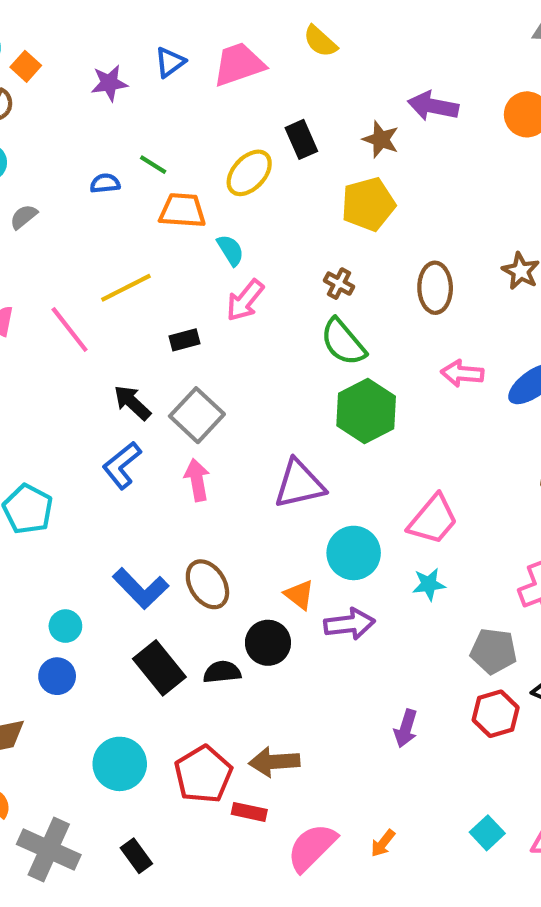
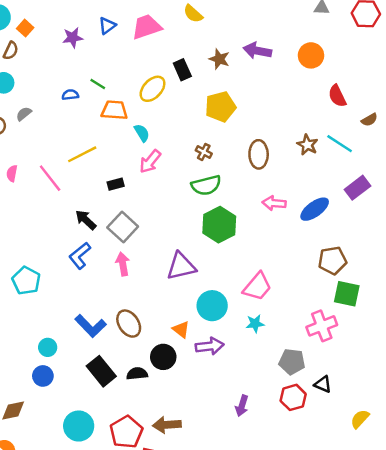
brown star: (381, 139) -> (219, 59), moved
green semicircle: (343, 342) -> (206, 185), turned -64

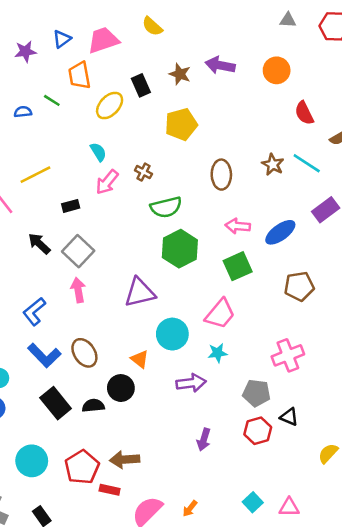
orange trapezoid: (114, 110) -> (79, 75), moved, turned -104
brown cross: (204, 152) -> (143, 172), moved
blue L-shape: (80, 256) -> (34, 311), moved
green square: (347, 294) -> (238, 266), moved, turned -36
purple arrow: (210, 346) -> (191, 383), moved

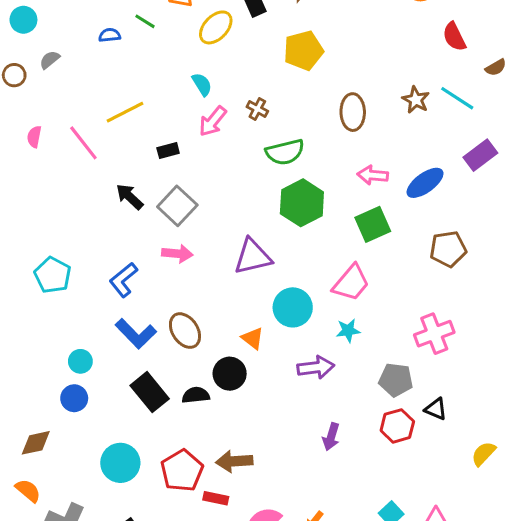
pink arrow: (78, 290) -> (177, 254), turned 105

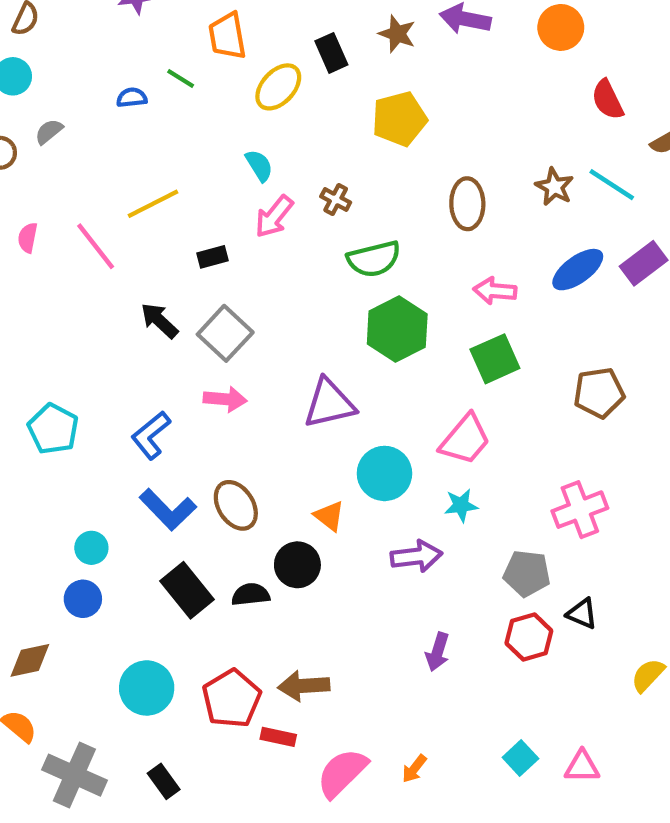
blue ellipse: (425, 183) -> (578, 270), moved

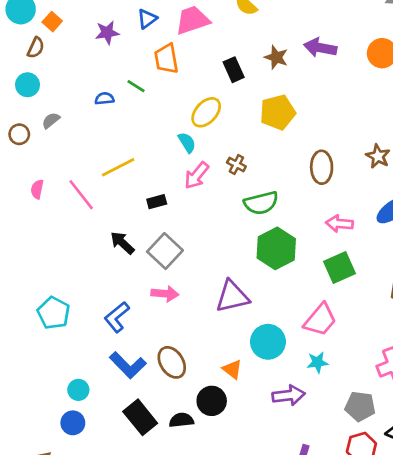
yellow ellipse: (278, 87) -> (206, 112), moved

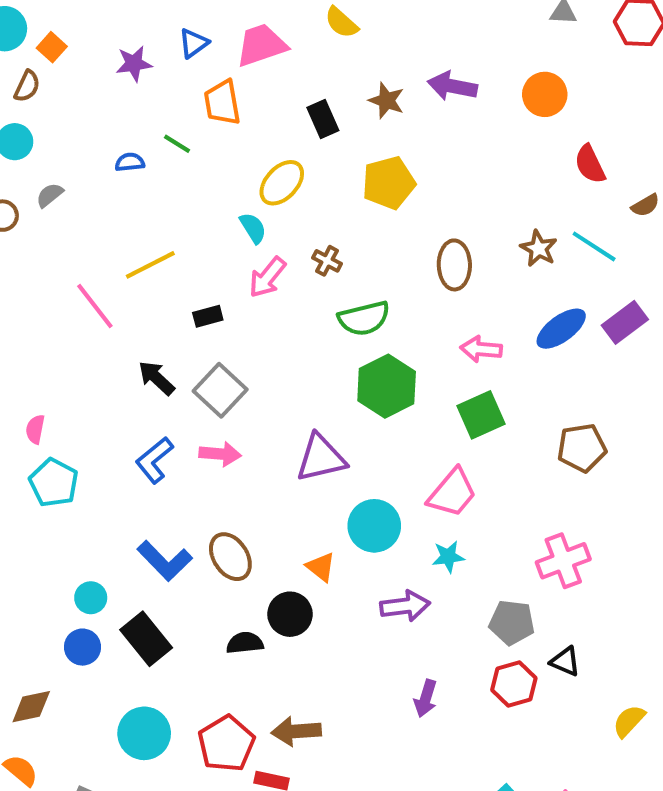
pink semicircle: (37, 189) -> (35, 429), moved
blue L-shape: (117, 317) -> (154, 460), moved
black rectangle: (140, 417) -> (146, 639), moved

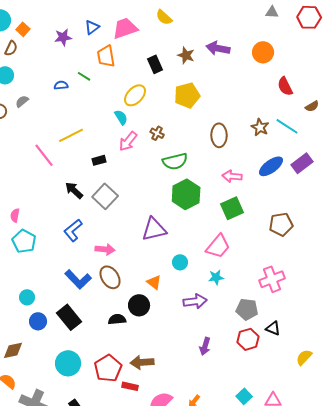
pink arrow: (220, 454) -> (105, 249), moved
cyan circle: (374, 526) -> (180, 262), size x0.6
cyan circle: (91, 598) -> (27, 297), moved

